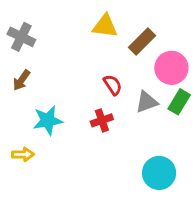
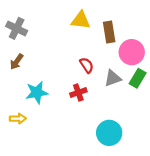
brown rectangle: (142, 42) -> (109, 32), turned -54
cyan circle: (159, 173) -> (109, 133), moved

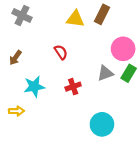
gray cross: (17, 28) -> (22, 15), moved
brown rectangle: (109, 32) -> (102, 14), moved, turned 36
red semicircle: (87, 65) -> (61, 52), moved

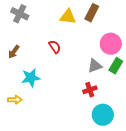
red cross: (73, 87) -> (90, 90), moved
cyan circle: (102, 124) -> (103, 115), moved

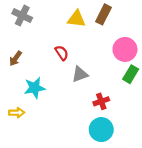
gray triangle: (95, 66) -> (80, 74), moved
cyan circle: (103, 115) -> (101, 130), moved

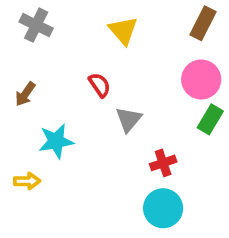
brown rectangle: (103, 14) -> (203, 23), moved
yellow triangle: (76, 19) -> (123, 31), turned 42
gray triangle: (80, 74) -> (129, 119), turned -30

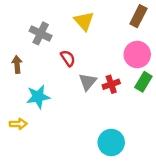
gray cross: (36, 25) -> (41, 33), moved
brown arrow: (25, 94) -> (17, 64), turned 140
red cross: (163, 163) -> (111, 84), moved

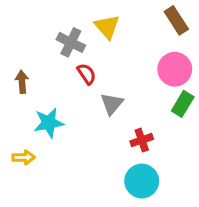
brown rectangle: (138, 16) -> (176, 20), turned -60
gray cross: (41, 33) -> (71, 42), moved
red cross: (111, 84) -> (142, 140), moved

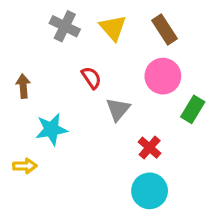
brown rectangle: (176, 20) -> (165, 30), moved
gray cross: (71, 42) -> (65, 26), moved
pink circle: (175, 69) -> (163, 76), moved
red cross: (142, 140) -> (150, 148), turned -30

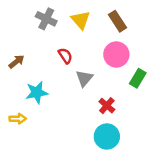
brown arrow: (23, 86) -> (17, 62), turned 56

